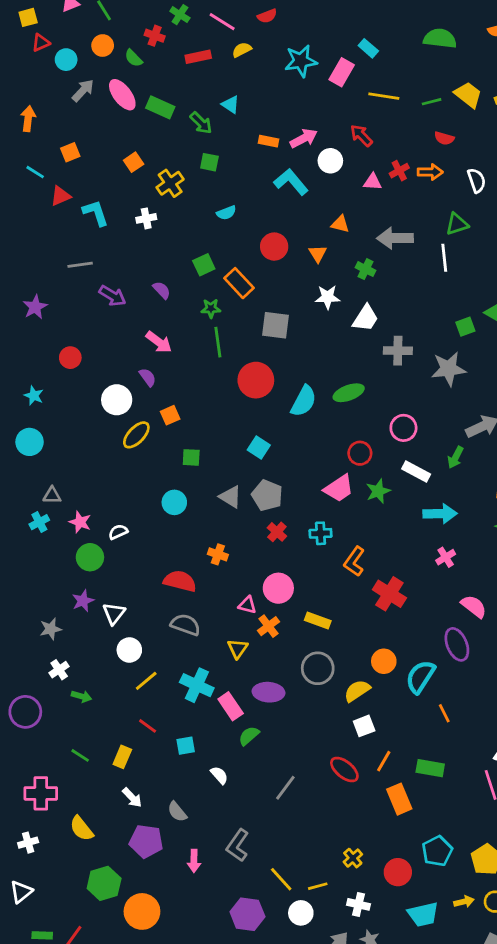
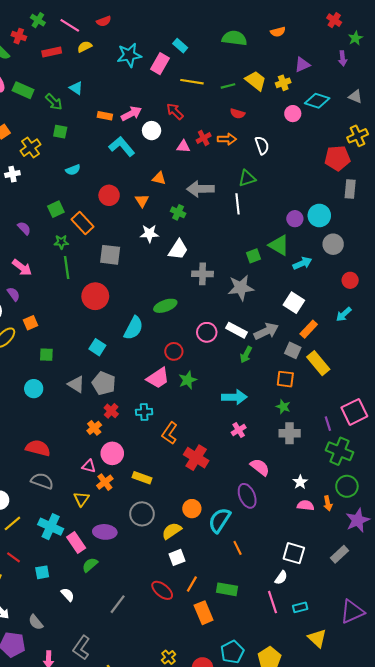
cyan semicircle: (304, 401) -> (133, 328), moved
white rectangle: (416, 471) -> (236, 330), moved
orange cross: (218, 554) -> (94, 428), moved, turned 32

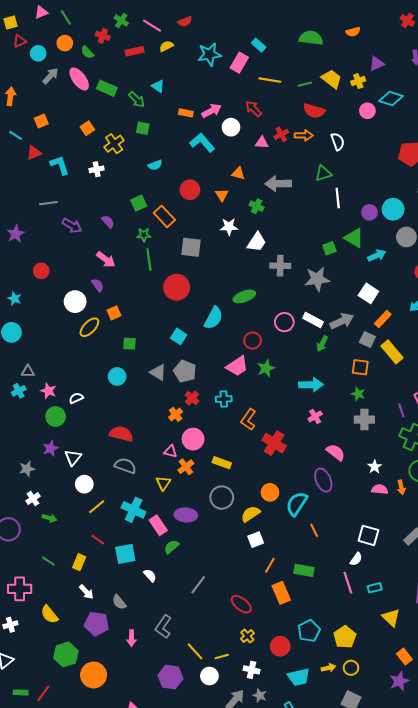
red semicircle: (238, 114) -> (314, 111), size x1.5
white line: (238, 204) -> (338, 198), moved
cyan square: (42, 572) -> (125, 554), size x1.5
red ellipse: (162, 590) -> (241, 604), moved

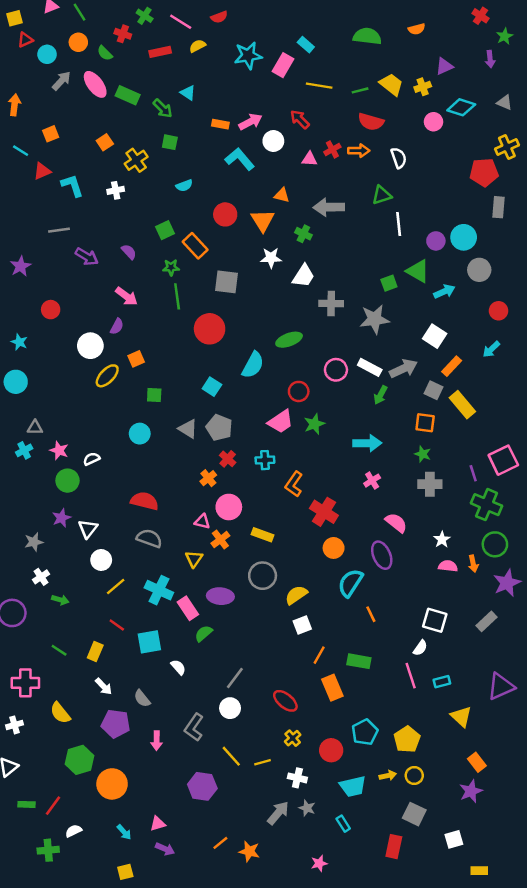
orange triangle: (222, 195) -> (263, 220), size x1.5
purple semicircle: (98, 285) -> (117, 326), turned 64
orange circle: (270, 492) -> (334, 548), moved
white circle: (209, 676) -> (230, 708), moved

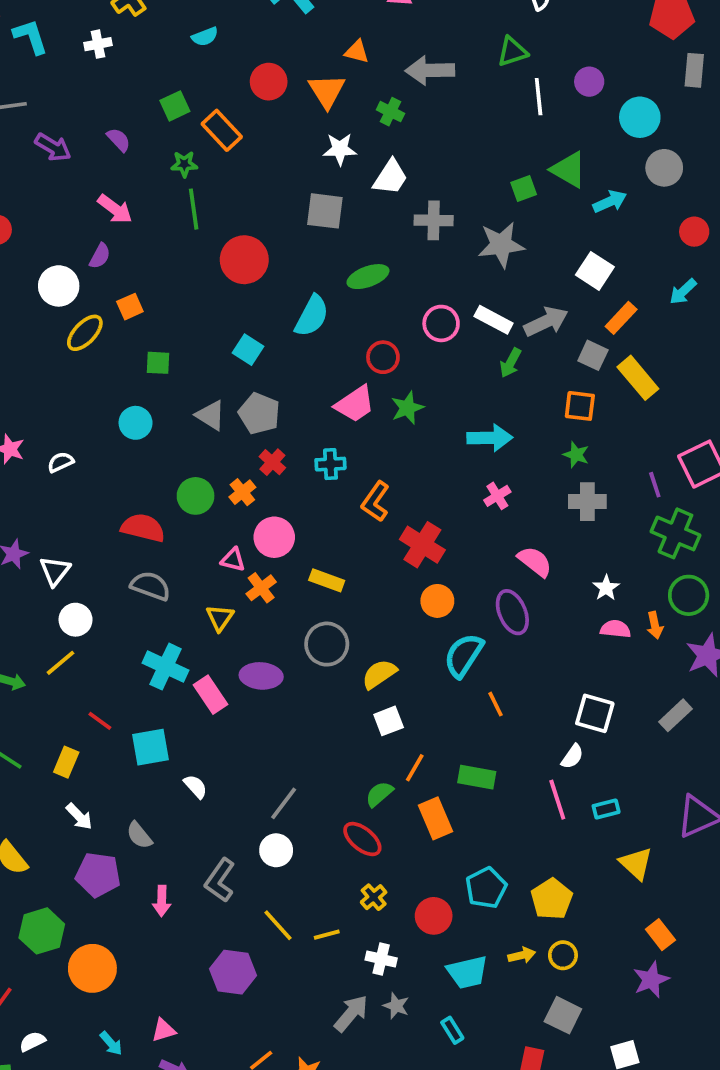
purple circle: (436, 241) -> (589, 82), moved
gray square: (226, 282) -> (325, 211), moved
green circle: (67, 481) -> (196, 496), moved
yellow line: (116, 586) -> (61, 663), moved
green semicircle: (204, 633) -> (379, 794), moved

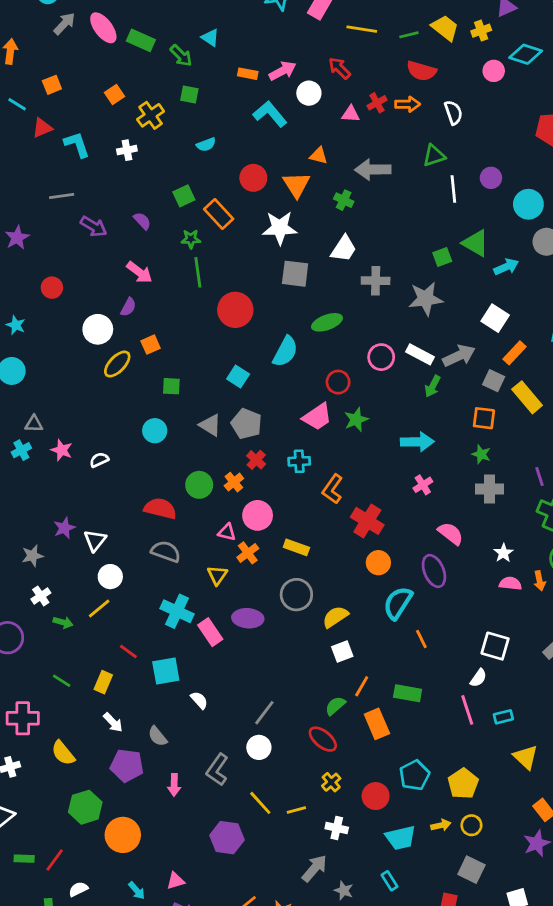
white star: (340, 149) -> (280, 228), moved, size x1.4
gray star: (396, 1006) -> (344, 891), moved

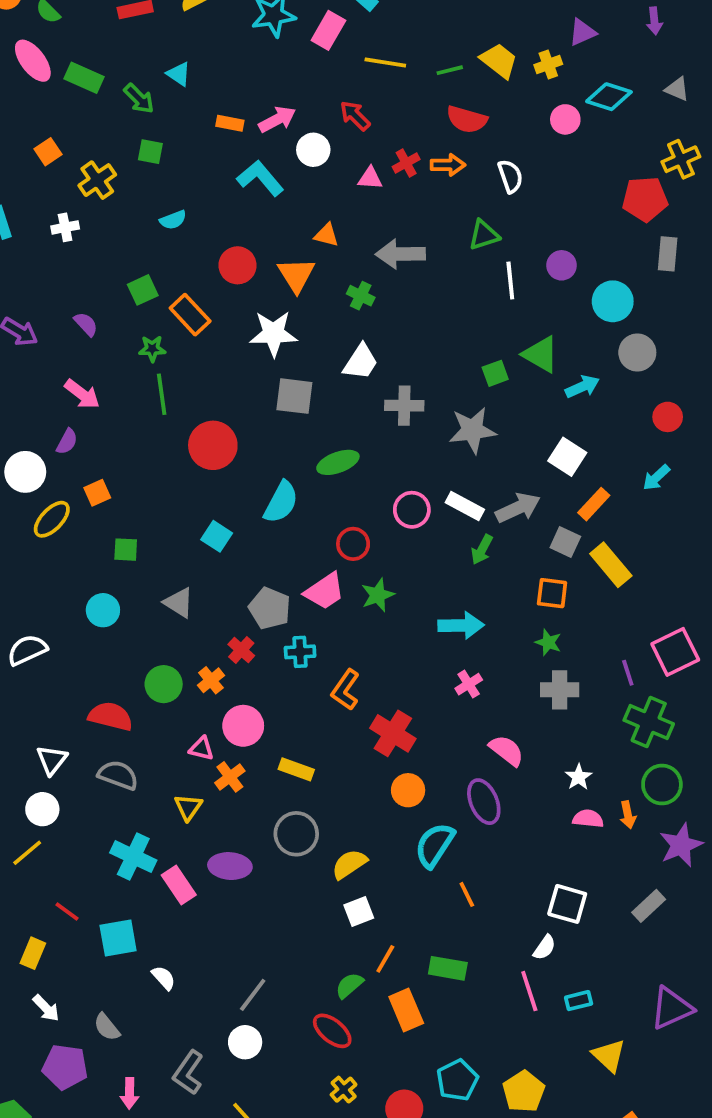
gray pentagon: (246, 424) -> (270, 608), moved
white semicircle: (99, 460) -> (27, 650), size x1.5
white triangle: (95, 540) -> (52, 760), moved

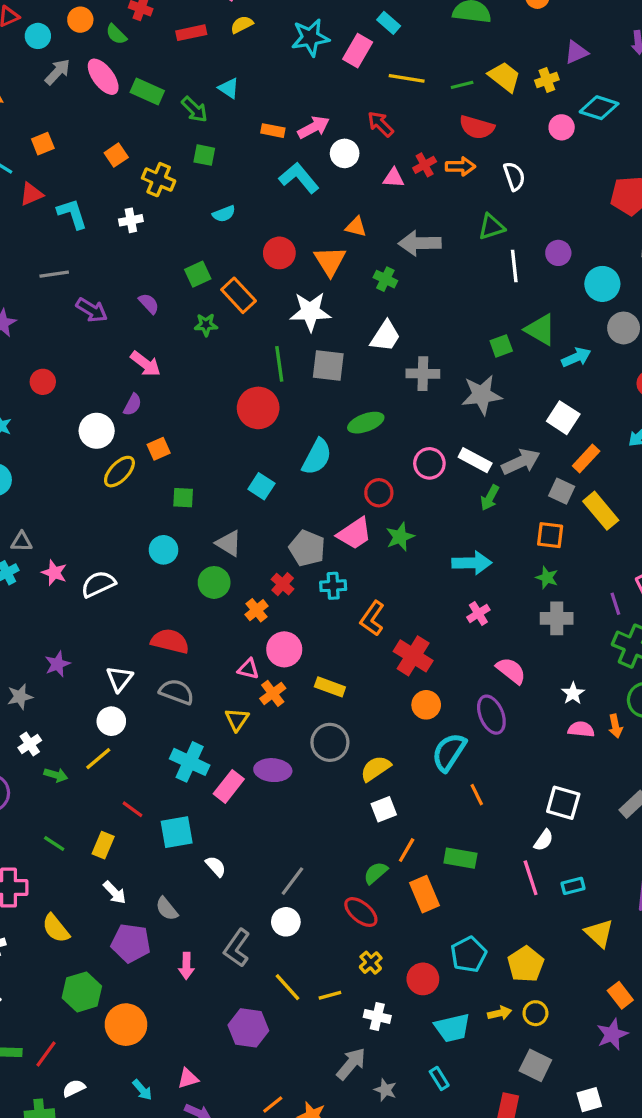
yellow cross: (97, 180) -> (159, 180), turned -32
green line: (162, 394) -> (279, 364), moved
green circle: (164, 684) -> (214, 582), moved
pink rectangle: (179, 885) -> (229, 786), turned 72

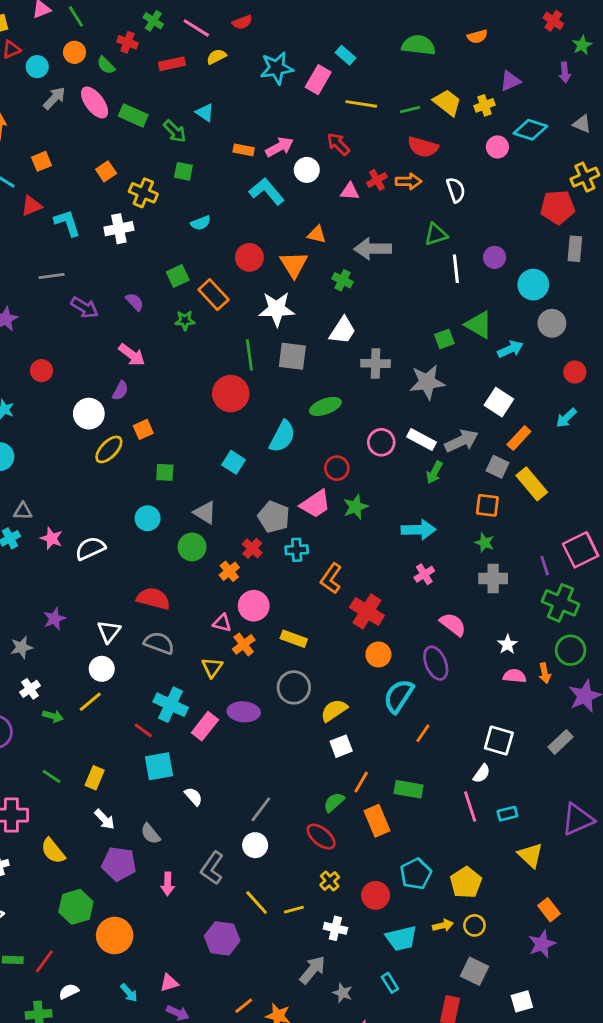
white cross: (131, 220) -> (119, 229), size x1.4
orange line: (477, 795) -> (423, 733), turned 60
red line: (133, 809) -> (143, 730), moved

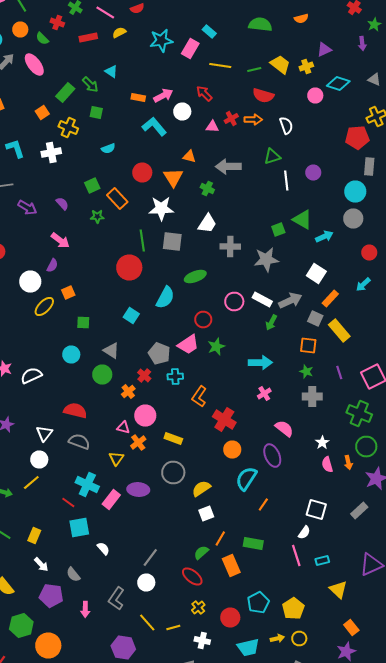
green rectangle: (133, 115) -> (65, 92), moved, turned -72
cyan circle: (533, 285) -> (355, 192), moved
purple line: (545, 566) -> (339, 372), moved
pink semicircle: (515, 676) -> (327, 464), turned -112

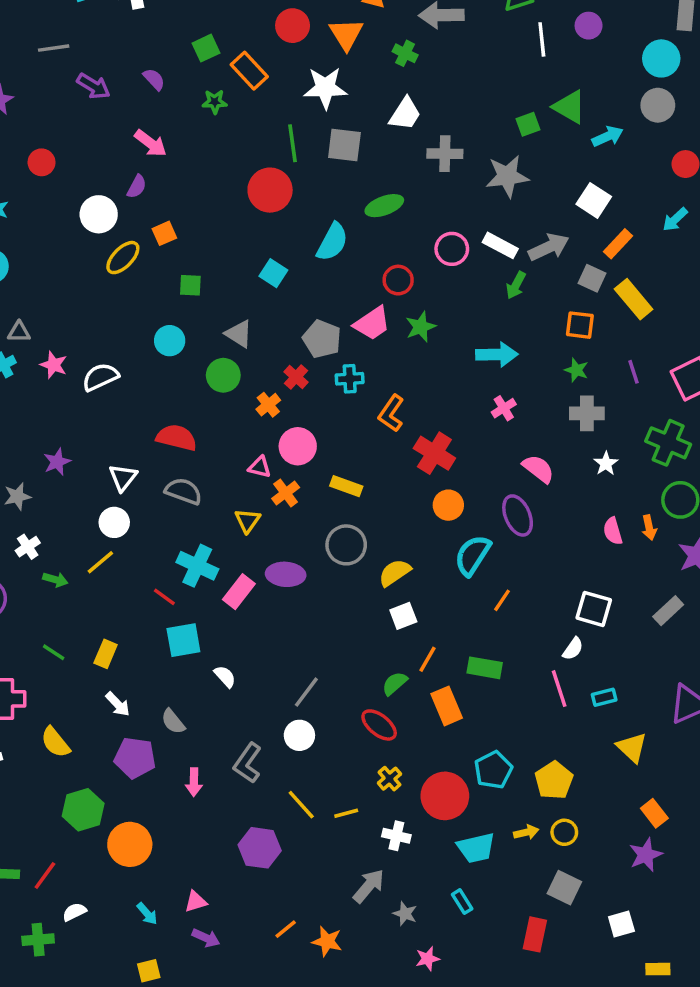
white star: (322, 442) -> (606, 464), moved
red circle: (230, 618) -> (445, 796), size x1.4

